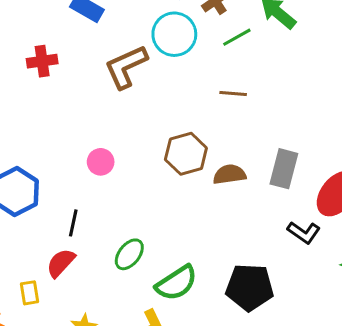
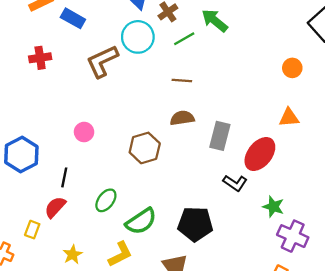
brown hexagon: (186, 154) -> (145, 148), moved
brown semicircle: (229, 174) -> (182, 118), moved
yellow rectangle: (30, 293) -> (32, 230), turned 30

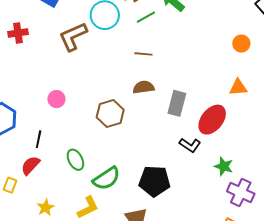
green ellipse: (106, 200) -> (75, 160), turned -65

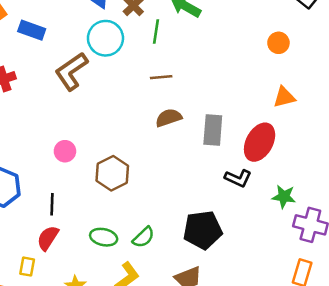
green line: (146, 17) -> (156, 31), turned -42
brown hexagon: (110, 113) -> (112, 173), moved
green ellipse: (75, 160) -> (104, 237), moved, turned -40
green semicircle: (106, 178) -> (143, 237), size x0.7

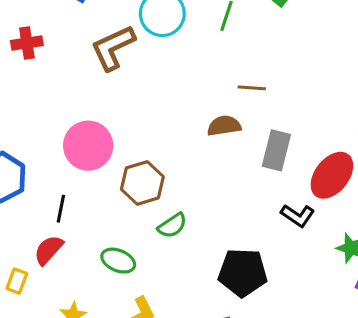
brown line: (161, 77) -> (252, 88), moved
pink circle: (65, 151) -> (88, 146), size x1.8
green semicircle: (143, 237) -> (172, 226), moved

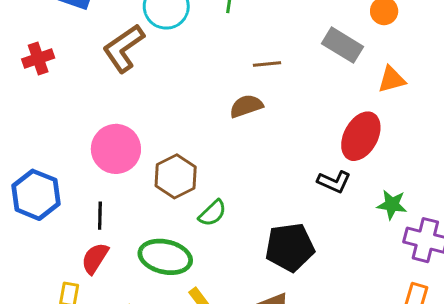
gray rectangle: (276, 150) -> (342, 45), moved, turned -63
green ellipse: (118, 261) -> (165, 257), size x1.5

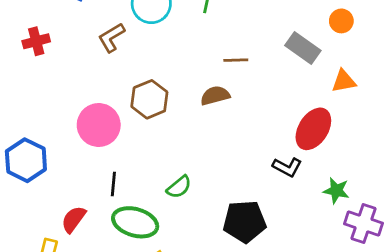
brown L-shape: (124, 48) -> (111, 38), size x0.7
brown hexagon: (176, 176) -> (149, 99), moved
black line: (100, 216) -> (113, 184), moved

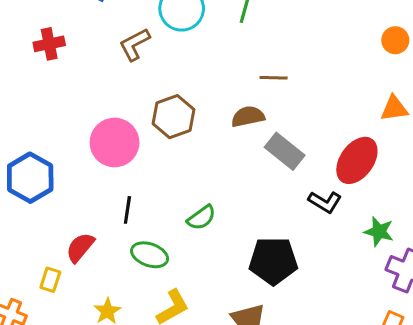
gray rectangle: (303, 48) -> (285, 151), moved
green ellipse: (135, 222) -> (150, 255), size x0.7

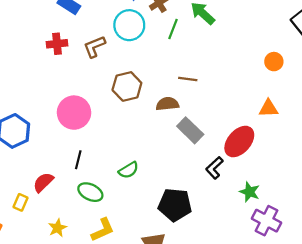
red cross: (49, 44) -> (57, 44), moved
brown hexagon: (173, 117) -> (127, 86), moved
black L-shape: (325, 202) -> (214, 168), turned 100

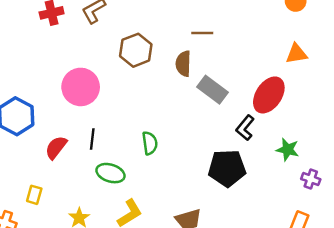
brown semicircle: (167, 104) -> (183, 64), turned -75
green semicircle: (129, 170) -> (150, 143), turned -60
red semicircle: (43, 182) -> (56, 147), moved
black pentagon: (175, 205) -> (227, 168), moved
purple cross: (267, 221) -> (311, 179), size x0.6

